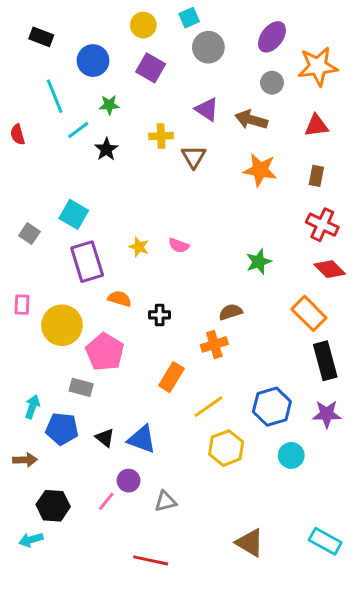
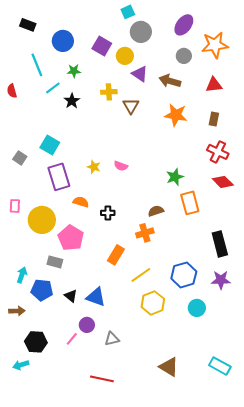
yellow circle: (143, 25) -> (125, 56), moved
orange rectangle: (309, 313) -> (190, 203), moved, turned 30

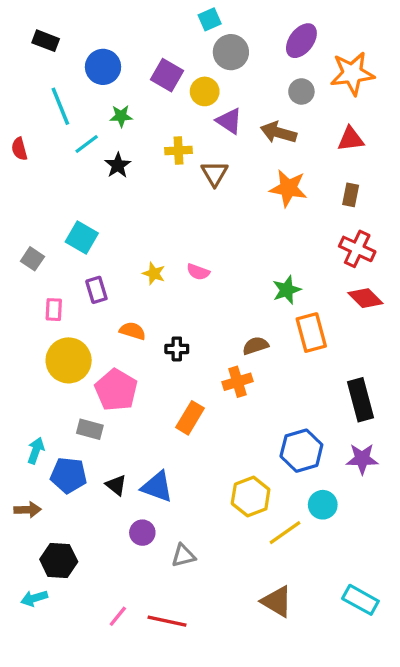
purple rectangle: (59, 177) -> (96, 290), size x0.6
pink rectangle: (15, 206) -> (54, 310), moved
yellow line: (141, 275) -> (285, 533), moved
pink line: (72, 339) -> (118, 616), moved

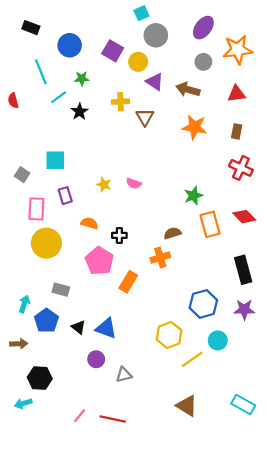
cyan square: (82, 237) -> (55, 160), turned -30
red diamond: (365, 298) -> (244, 217), moved
pink rectangle: (54, 310) -> (36, 209), size x1.5
pink pentagon: (116, 390) -> (99, 261), moved
blue pentagon: (69, 475) -> (46, 321), turned 30

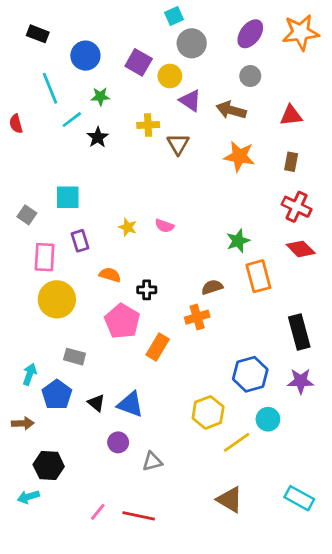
orange star: (238, 50) -> (301, 32), moved
red diamond: (244, 217) -> (301, 249), moved

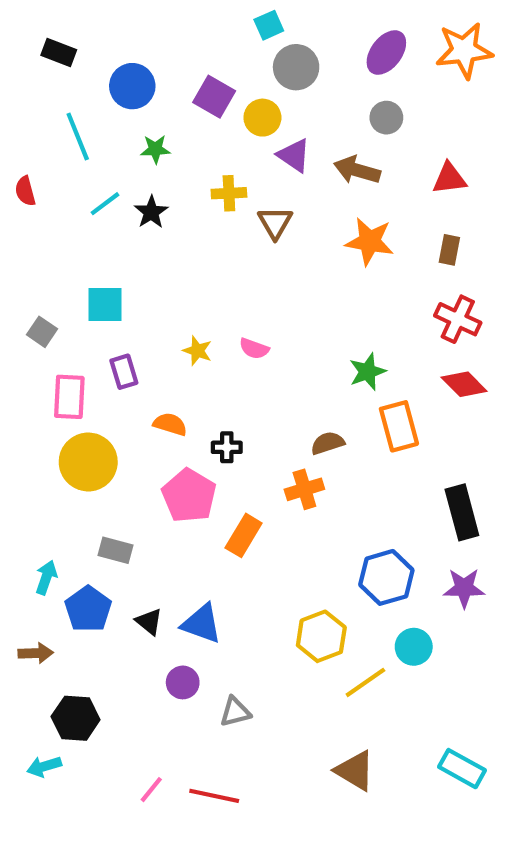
cyan line: (72, 120) -> (105, 204), moved

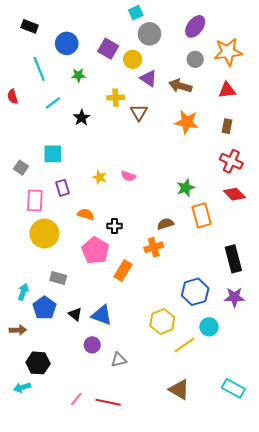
orange star: (464, 50) -> (228, 52), moved
black star: (151, 212) -> (82, 118), moved

